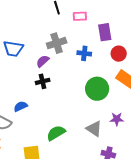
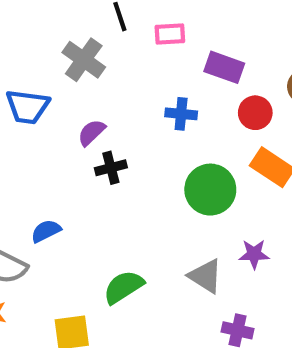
purple rectangle: (105, 32) -> (224, 67), turned -60
gray cross: (57, 43) -> (84, 60), moved, turned -36
black cross: (43, 81) -> (111, 168), moved

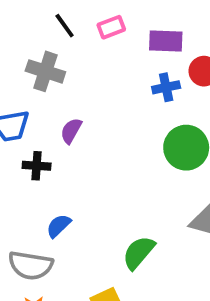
blue cross: (181, 114) -> (166, 87), moved
black cross: (111, 168) -> (37, 166), moved, turned 36

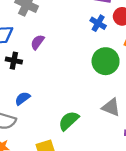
blue cross: (166, 87) -> (98, 23), turned 35

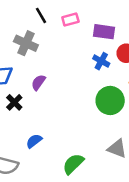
black cross: (14, 61) -> (14, 102), turned 35
blue semicircle: (23, 98) -> (34, 141), moved

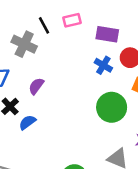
black line: (41, 15) -> (44, 25), moved
blue semicircle: (34, 141) -> (27, 122), moved

